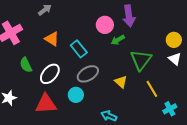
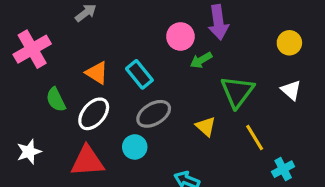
orange triangle: (52, 39) -> (97, 73), moved
yellow circle: (174, 40) -> (289, 43), moved

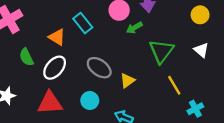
cyan rectangle: (139, 74) -> (83, 23), moved
gray ellipse: (154, 114) -> (99, 68), turned 65
yellow triangle: (206, 126) -> (127, 81), moved, turned 42
cyan circle: (135, 147) -> (90, 101), moved

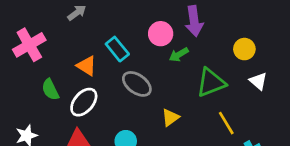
yellow circle: (200, 15) -> (244, 49), moved
green triangle: (161, 51) -> (211, 83), turned 32
gray ellipse: (99, 68) -> (137, 84), moved

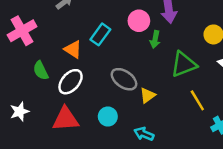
cyan rectangle: (117, 49) -> (100, 34), turned 75
green arrow: (179, 55) -> (155, 39), turned -49
gray ellipse: (137, 84) -> (124, 79), moved

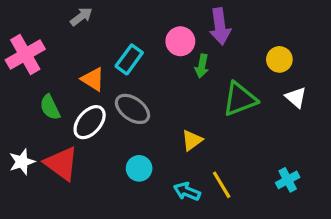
gray ellipse: (124, 79) -> (132, 109), moved
yellow line: (197, 100) -> (222, 185), moved
red triangle: (66, 119) -> (62, 163), moved, turned 40

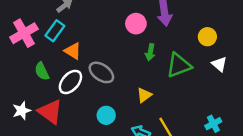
cyan rectangle: (129, 59) -> (55, 31), moved
green arrow: (202, 66) -> (150, 52), moved

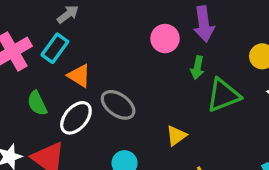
green arrow: (150, 52) -> (197, 68), moved

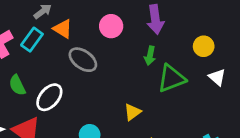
pink circle: (165, 39) -> (111, 26), moved
orange triangle: (79, 76) -> (63, 29), moved
gray ellipse: (118, 105) -> (83, 60), moved

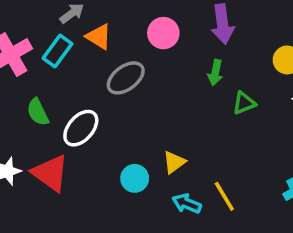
gray ellipse: (83, 60) -> (126, 78), turned -72
green triangle: (171, 78) -> (244, 103), size x0.6
yellow triangle: (133, 112) -> (174, 162), moved

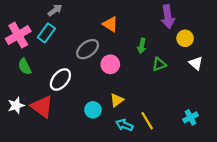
purple arrow: (223, 24) -> (168, 17), moved
pink circle: (163, 33) -> (110, 64), moved
orange triangle: (99, 37) -> (110, 24), moved
green semicircle: (38, 112) -> (25, 66), moved

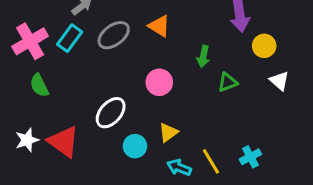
gray ellipse: (88, 49) -> (114, 35), moved
white ellipse: (60, 79) -> (111, 113), moved
cyan cross: (190, 117) -> (250, 157), moved

